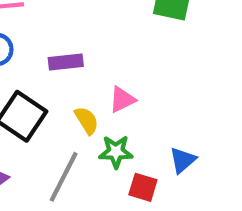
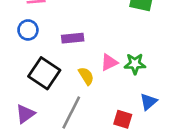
green star: (116, 152) -> (135, 64), moved

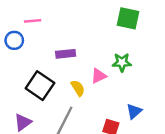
blue circle: (28, 30) -> (14, 40), moved
green star: (135, 64) -> (122, 62), moved

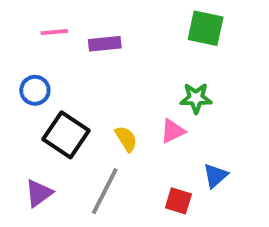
blue circle: (14, 40) -> (35, 90), moved
purple rectangle: (66, 54) -> (105, 44), moved
pink triangle: (99, 76) -> (173, 131), moved

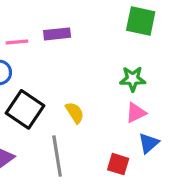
pink line: (54, 32) -> (17, 42), moved
pink triangle: (173, 131) -> (136, 113), moved
gray line: (105, 191) -> (57, 156), turned -36

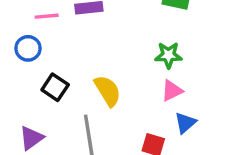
black square: (25, 109) -> (55, 87), size x0.7
yellow semicircle: (75, 113) -> (108, 91), size x1.4

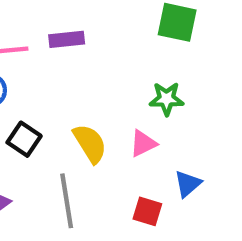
pink triangle: (172, 91) -> (143, 143), moved

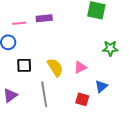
green star: (166, 99) -> (110, 48), moved
black square: (24, 139) -> (24, 65), turned -35

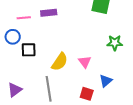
black square: (24, 65) -> (29, 50), moved
yellow semicircle: (55, 67) -> (60, 62), turned 66
pink triangle: (80, 67) -> (85, 62), turned -40

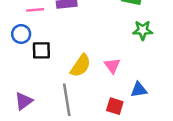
green star: (115, 43) -> (143, 30), moved
blue triangle: (106, 81) -> (139, 90), turned 32

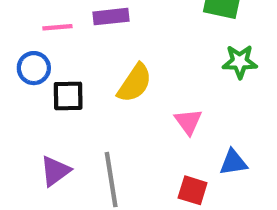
yellow semicircle: (81, 66) -> (135, 83), moved
purple triangle: (24, 101) -> (55, 171), moved

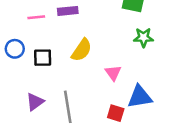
blue circle: (34, 68) -> (15, 49), moved
blue triangle: (233, 162) -> (140, 97), size x1.5

